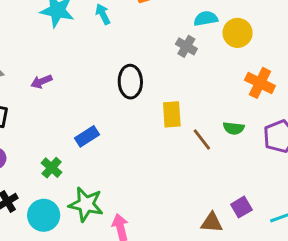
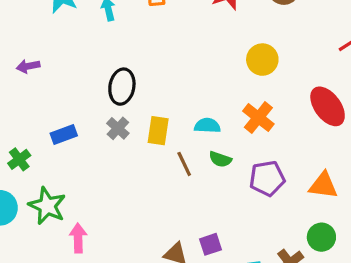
cyan semicircle: (206, 19) -> (207, 126), moved
yellow circle: (238, 33) -> (262, 60), moved
gray cross: (186, 46) -> (118, 128), moved

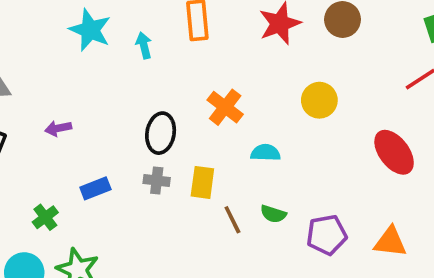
purple arrow: (28, 66) -> (58, 128), moved
orange cross: (258, 118) -> (225, 107), moved
cyan semicircle: (207, 126) -> (265, 153), moved
gray cross: (118, 128) -> (157, 180), turned -35

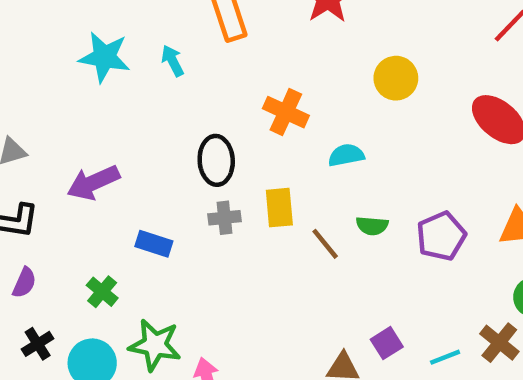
purple arrow: (58, 128) -> (93, 183), size x1.6
blue rectangle: (95, 188) -> (154, 244), turned 52

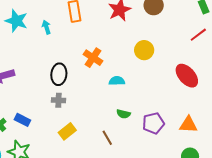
yellow rectangle: (279, 208) -> (67, 131), moved, turned 48
blue rectangle: (154, 244) -> (22, 120), moved
brown line: (325, 244) -> (107, 138), moved

